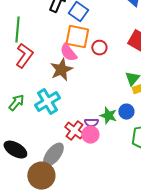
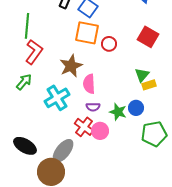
pink semicircle: (68, 53) -> (89, 84), moved, turned 36
green arrow: (16, 103) -> (24, 82), moved
purple semicircle: (91, 123) -> (93, 107), moved

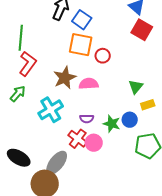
red square: (148, 37) -> (142, 30), moved
pink semicircle: (89, 84) -> (89, 84), moved, turned 90
yellow rectangle: (149, 85) -> (148, 105), moved

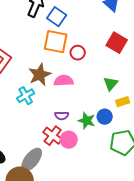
red square: (142, 30) -> (117, 43), moved
cyan cross: (51, 110) -> (26, 96), moved, size x0.7

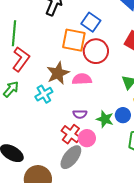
blue square: (57, 17) -> (91, 22), moved
red circle: (78, 53) -> (96, 51), size x1.6
gray ellipse: (32, 160) -> (71, 157), moved

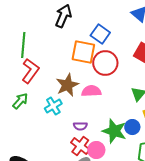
purple semicircle: (80, 114) -> (80, 126), moved
green star: (105, 119) -> (114, 131), size x1.4

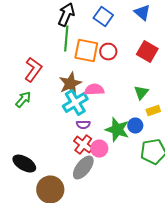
blue square: (100, 34) -> (103, 17), moved
green line: (23, 45) -> (66, 39), moved
red circle: (105, 63) -> (108, 52), moved, size x0.7
cyan cross: (53, 106) -> (75, 103), moved, size x1.4

